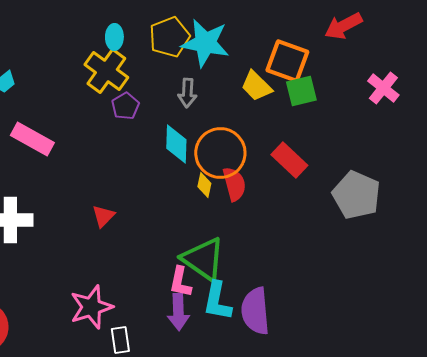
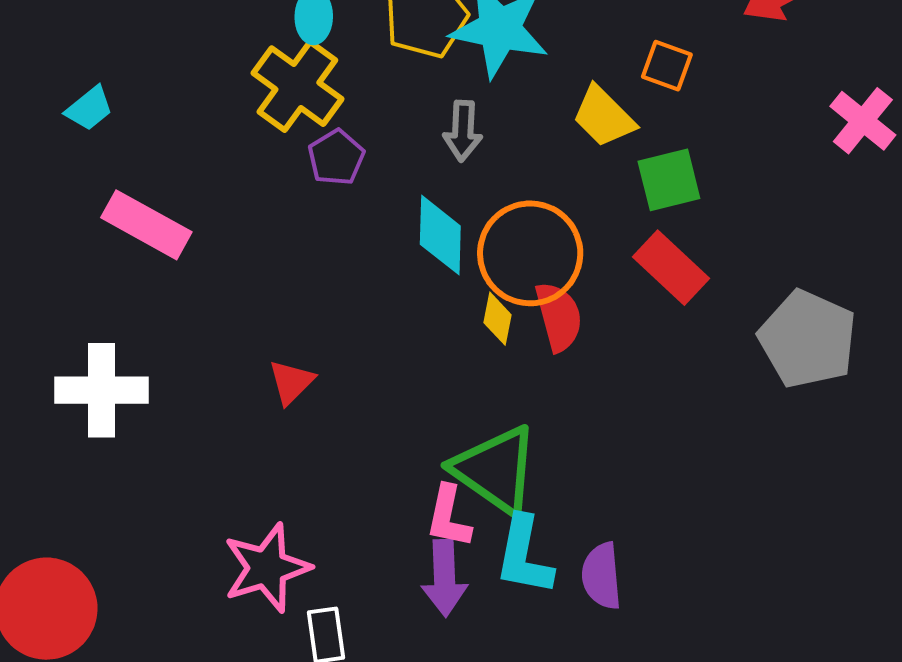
orange square: (287, 61) -> (667, 66), size x0.6
green square: (301, 91) -> (669, 180), moved
purple semicircle: (255, 311) -> (602, 576), size x0.7

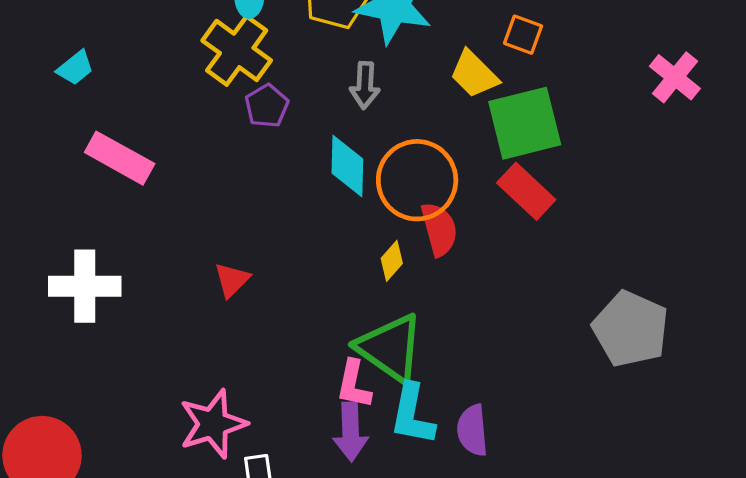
green square: (669, 180) -> (525, 123), size x1.5
yellow diamond: (497, 319) -> (392, 261), moved, turned 30
gray pentagon: (808, 339) -> (631, 329), moved

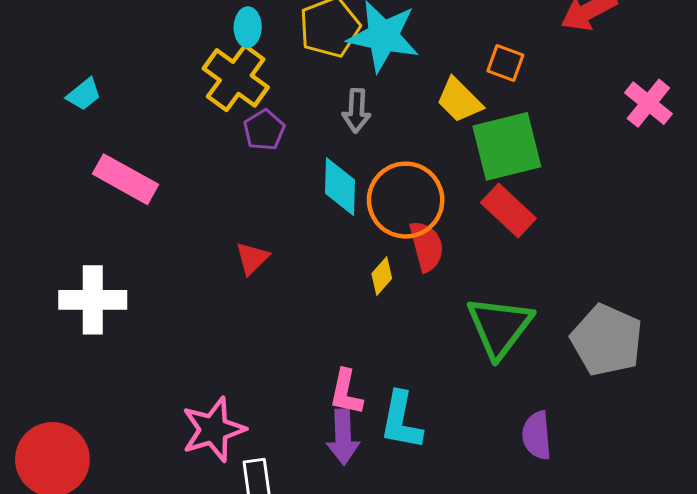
red triangle: (232, 280) -> (252, 258), moved
green triangle: (390, 348) -> (499, 327), moved, turned 32
purple semicircle: (472, 430) -> (537, 435), moved

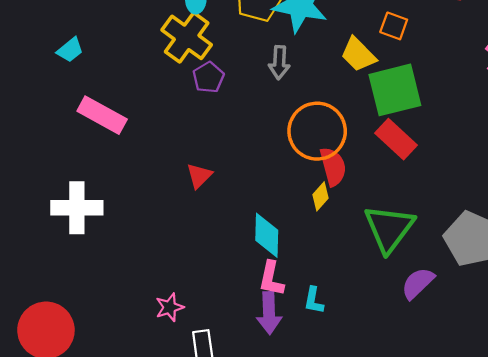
cyan diamond: (340, 187) -> (267, 235), moved
yellow diamond: (382, 276) -> (321, 196), moved
cyan L-shape: (401, 421) -> (314, 300), size x0.6
pink star: (213, 430) -> (170, 307), size x0.6
purple semicircle: (537, 435) -> (418, 283), moved, turned 51

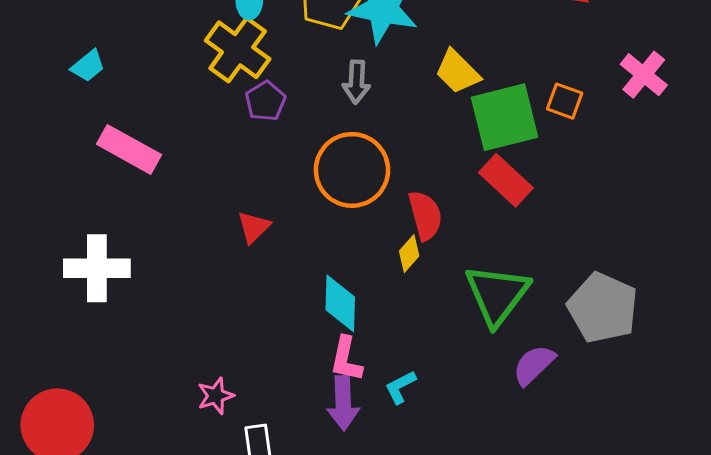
orange square: (394, 26) -> (565, 101), moved
orange circle: (317, 131) -> (352, 170), moved
cyan L-shape: (314, 300) -> (400, 387), turned 52

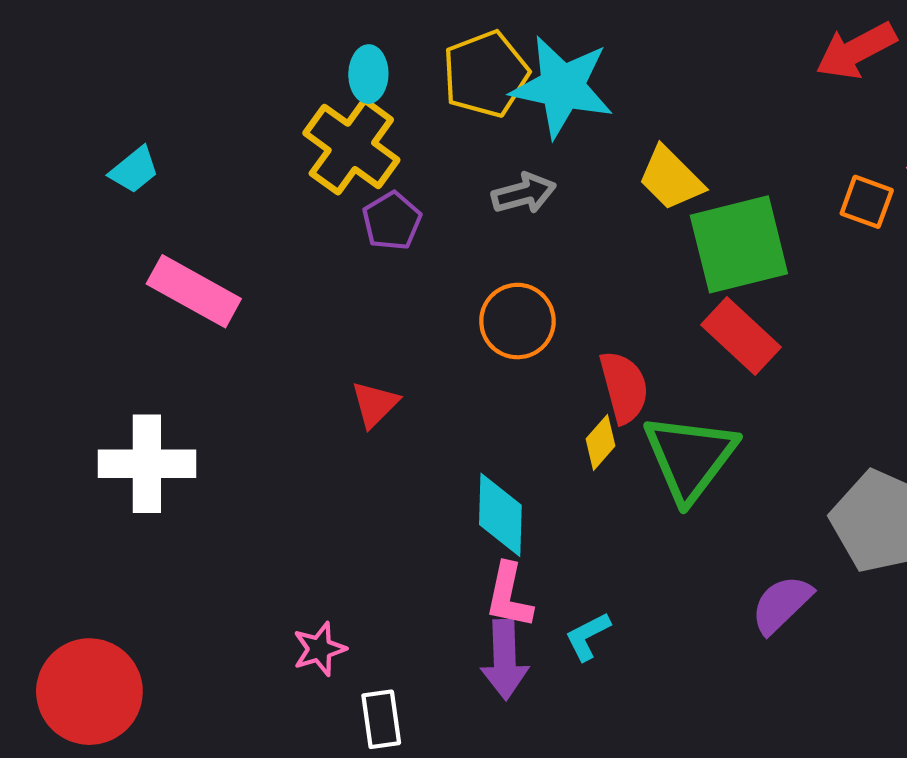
gray arrow: (356, 82) -> (524, 193), turned -108
orange square: (565, 101) -> (867, 202), moved
orange circle: (352, 170) -> (517, 321), size x0.7
green triangle: (497, 295) -> (690, 457), moved

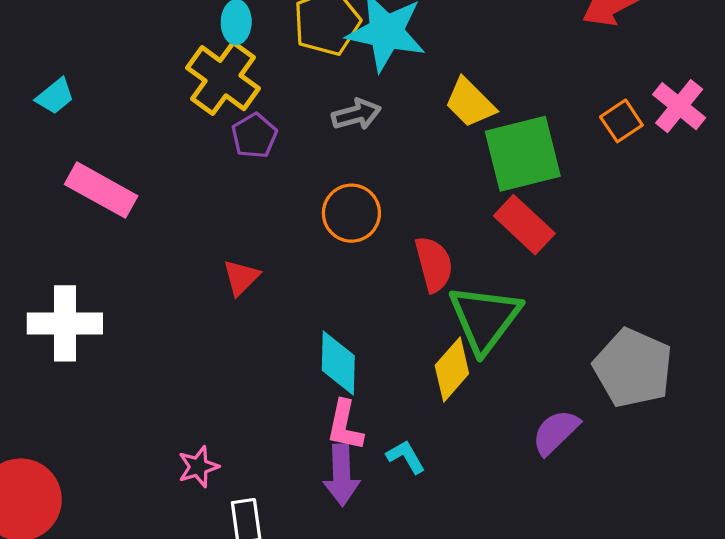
orange square: (867, 202) -> (621, 121), turned 36
yellow diamond: (600, 442) -> (452, 370), moved, size x1.5
cyan L-shape: (588, 636) -> (406, 457), turned 87

